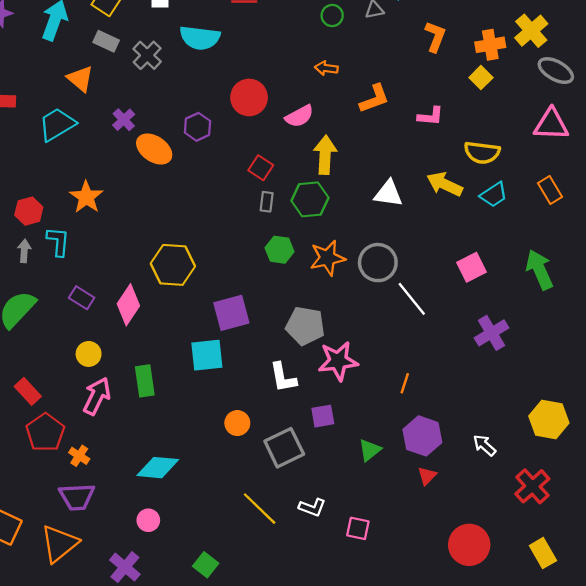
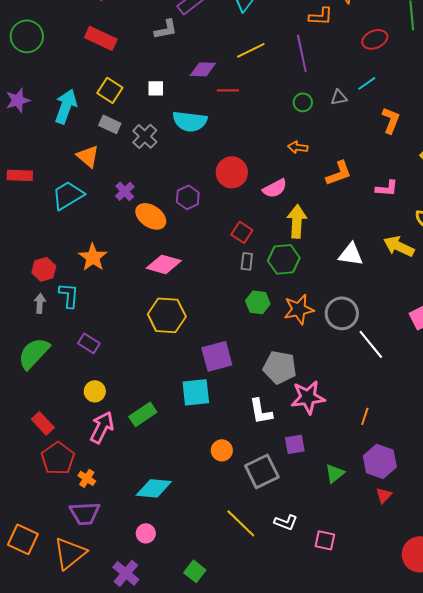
pink diamond: (128, 305) -> (164, 264), moved, turned 72
green rectangle: (145, 381) -> (143, 414), turned 64

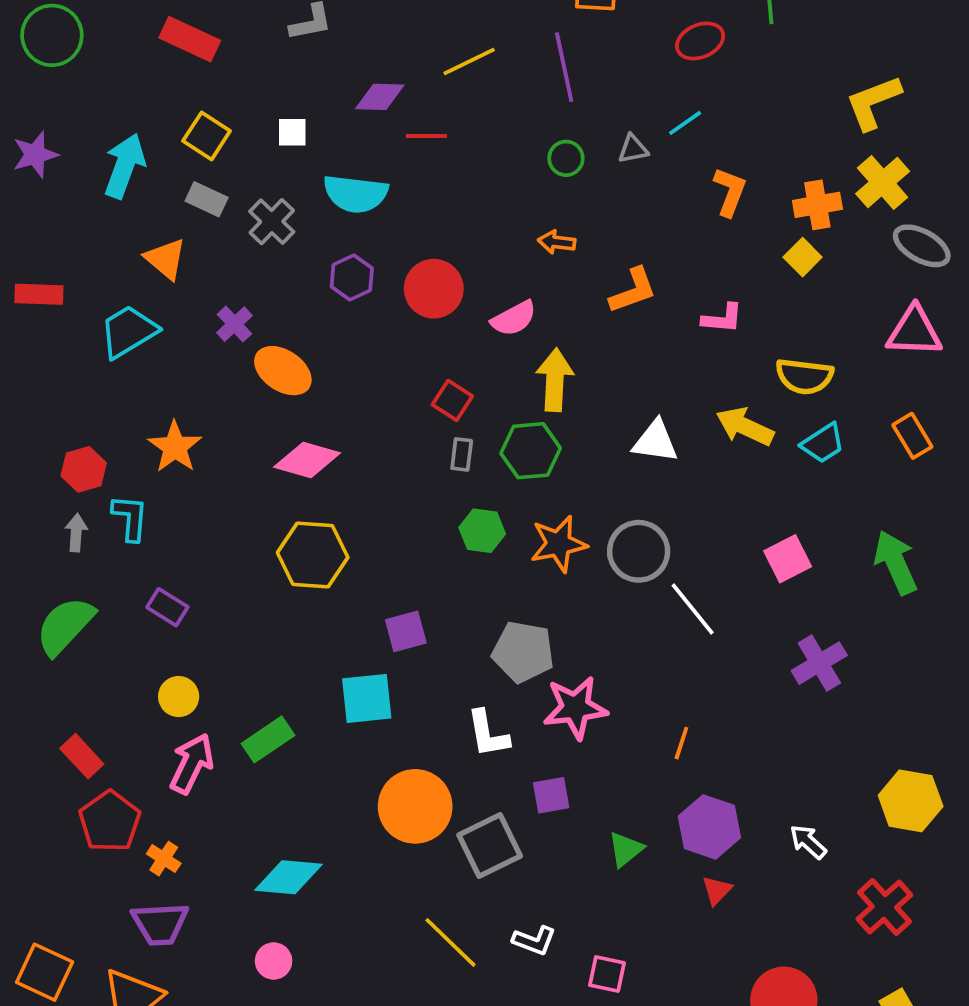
purple hexagon: (188, 197) -> (352, 278), moved
purple square: (217, 356) -> (406, 631), size x0.7
orange circle: (222, 450) -> (415, 806), size x1.8

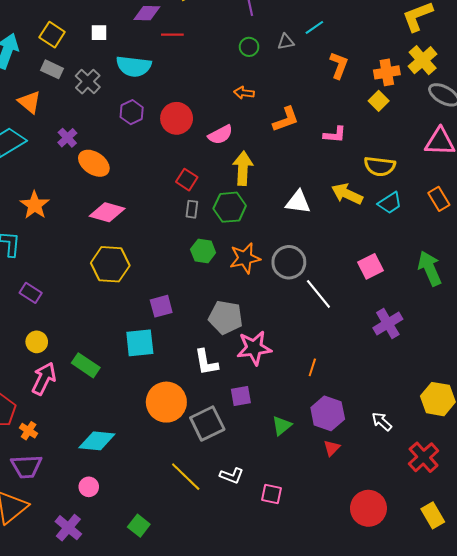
green rectangle: (268, 739) -> (86, 365), turned 68

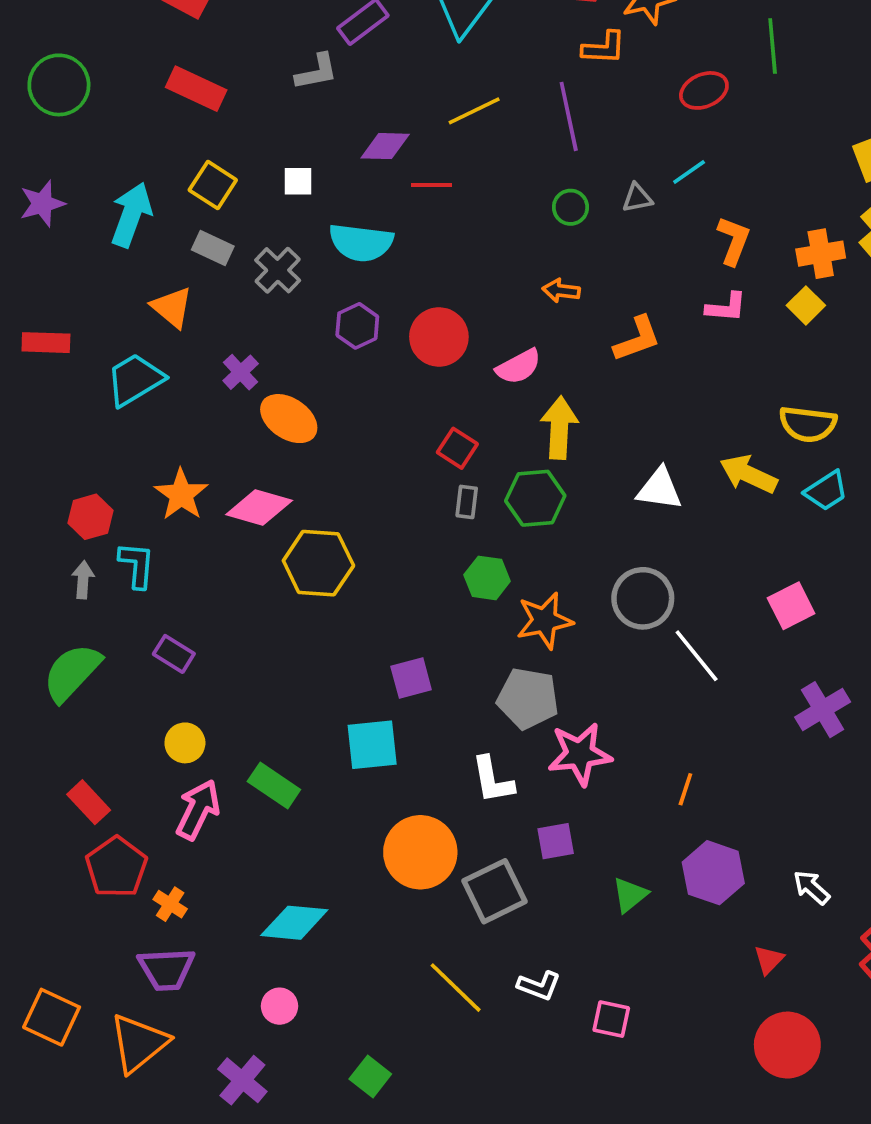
pink L-shape: (335, 135) -> (726, 307), moved
pink diamond: (107, 212) -> (259, 508), moved
orange star: (245, 258) -> (545, 621), moved
yellow hexagon: (110, 264) -> (318, 563), moved
red triangle: (332, 448) -> (769, 960), moved

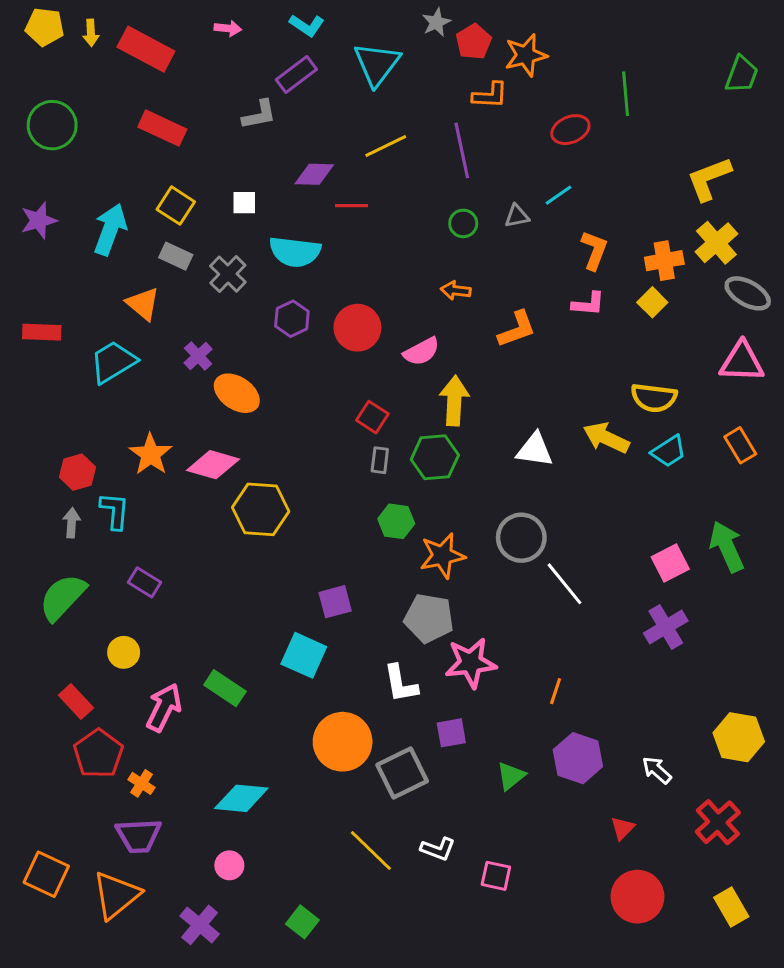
pink square: (791, 606) -> (670, 563), moved
yellow circle: (185, 743) -> (124, 652), moved
cyan square: (372, 745) -> (304, 655), turned 30

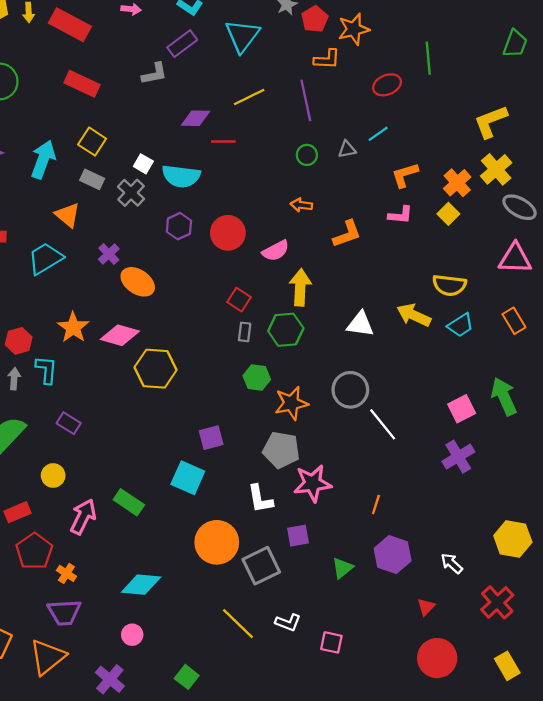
white square: (244, 203) -> (143, 164), moved, turned 30
orange L-shape: (594, 250) -> (405, 175), turned -128
orange cross: (664, 261) -> (457, 183), turned -32
red rectangle: (76, 702) -> (18, 512), turned -70

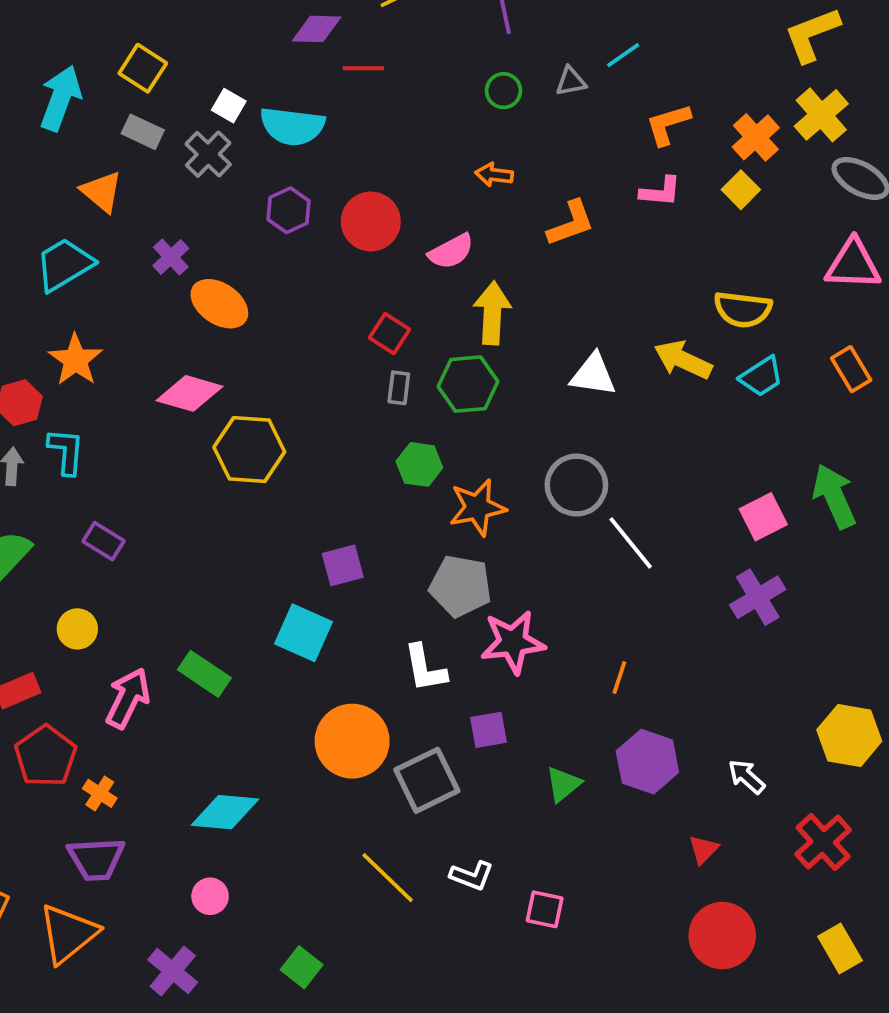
orange star: (73, 327) -> (75, 360), moved

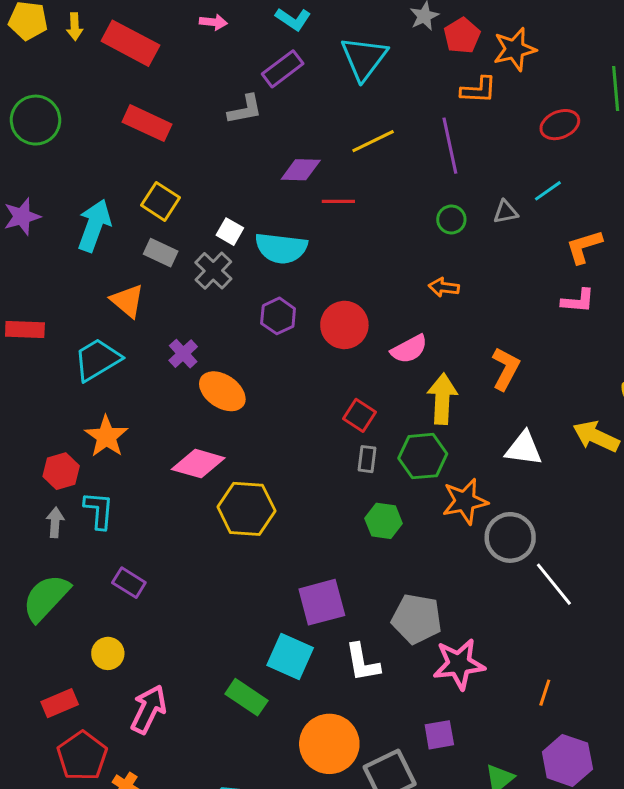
orange L-shape: (571, 223) -> (506, 369), moved, turned -42
orange star: (477, 507) -> (465, 501), moved
purple square: (343, 565) -> (322, 602), size x1.4
white L-shape: (425, 668) -> (362, 662), moved
green rectangle: (204, 674) -> (246, 697), moved

